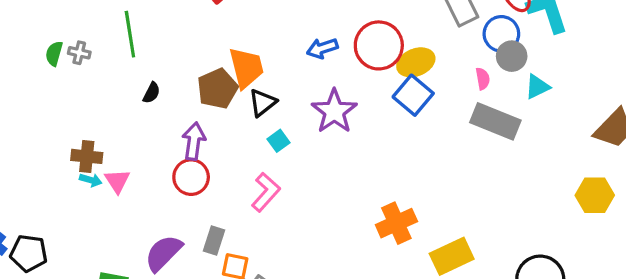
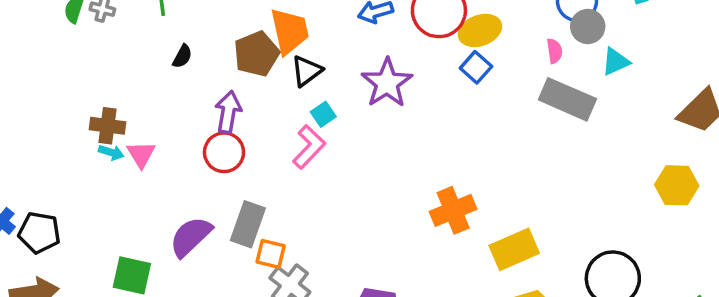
blue square: (413, 95) -> (476, 67), size x0.7
pink L-shape: (266, 192) -> (309, 147), moved
gray rectangle: (214, 241) -> (248, 224), size x1.4

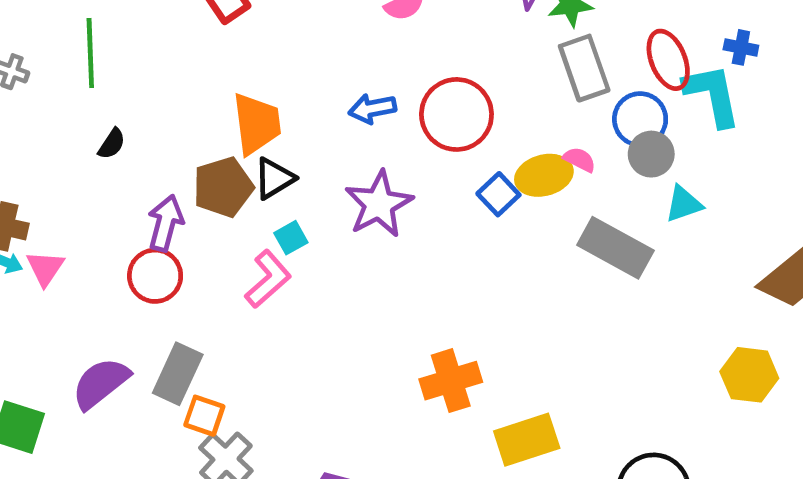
yellow ellipse: (480, 30) -> (544, 175), moved
pink semicircle: (555, 51) -> (579, 160), moved, turned -60
brown pentagon: (256, 54) -> (223, 187), moved

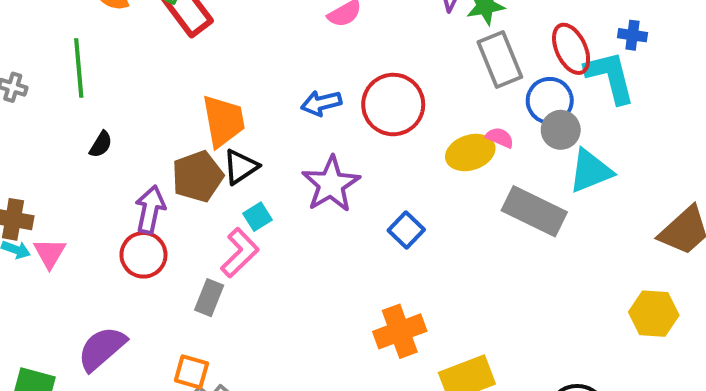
blue square: (498, 194) -> (406, 230), moved
cyan triangle: (684, 204) -> (590, 171), size x1.4
gray rectangle: (178, 374) -> (209, 298), moved, size x0.7

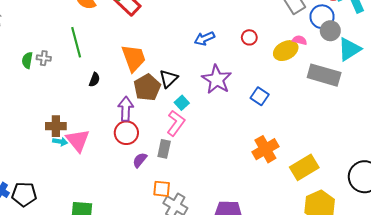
red circle: (393, 105) -> (249, 37), moved, size x0.5
orange trapezoid: (223, 121) -> (134, 58), moved
pink triangle: (50, 253) -> (78, 140), size x1.4
purple semicircle: (102, 349) -> (140, 160), moved, size x0.6

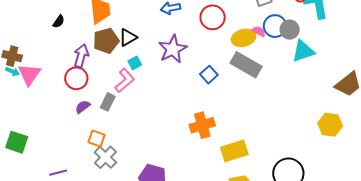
blue circle: (322, 17) -> (275, 26), moved
red circle: (249, 37) -> (213, 17), size x1.6
gray rectangle: (324, 75) -> (246, 65), moved

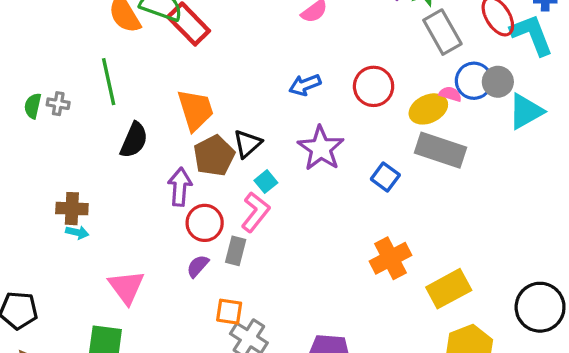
black semicircle: (59, 22) -> (134, 140), size x1.6
pink triangle: (29, 74) -> (126, 287), moved
red circle: (76, 78) -> (205, 223), moved

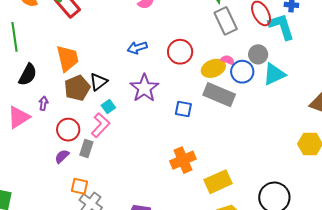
blue circle: (474, 81) -> (242, 72), moved
blue square: (385, 177) -> (183, 109), turned -30
purple arrow: (180, 187) -> (43, 103), moved, size x0.6
pink triangle: (126, 287) -> (19, 117), moved, turned 30

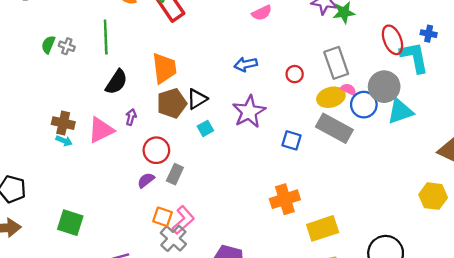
gray rectangle: (226, 21) -> (336, 63), moved
red circle: (180, 52) -> (295, 74), size x0.6
gray circle: (258, 54) -> (384, 87), size x1.4
pink L-shape: (100, 125) -> (183, 220), moved

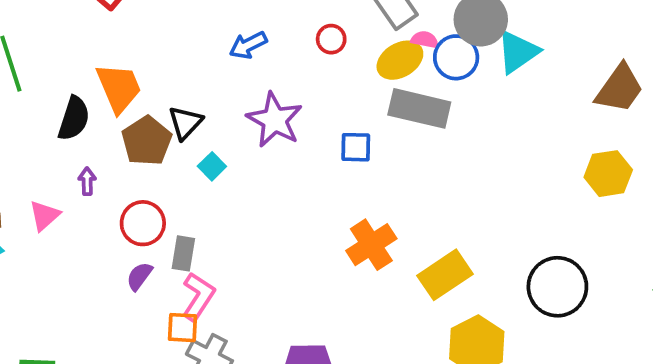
black semicircle: (116, 82) -> (74, 118), moved
pink triangle: (101, 130) -> (44, 215), size x0.7
pink L-shape: (183, 220) -> (198, 296), moved

